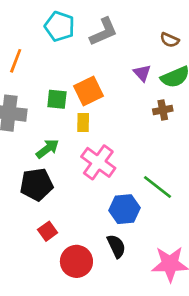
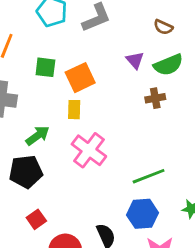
green square: (57, 99) -> (45, 67), moved
green line: (157, 187) -> (149, 176), turned -60
blue hexagon: (124, 209) -> (143, 214), moved

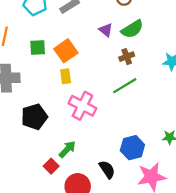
green arrow: (38, 136) -> (67, 149), moved
black pentagon: (26, 172) -> (34, 117), moved
green line: (149, 176) -> (125, 86), moved

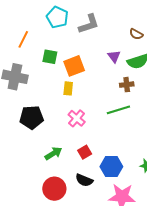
pink cross: (82, 106) -> (77, 118), size x0.7
red square: (51, 166) -> (85, 152), moved
black semicircle: (107, 169) -> (84, 180), turned 132

